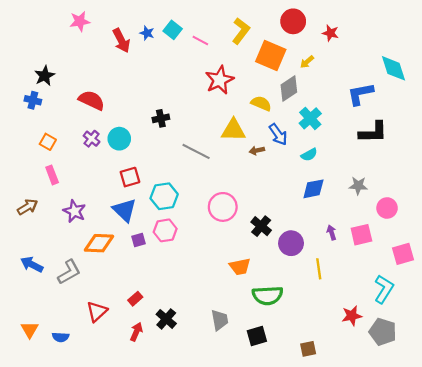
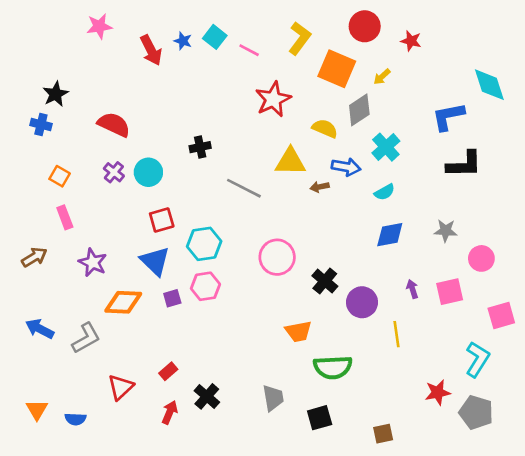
blue arrow: (278, 134) -> (346, 167), turned -45

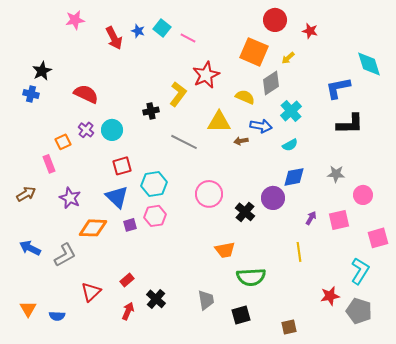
yellow L-shape: (300, 38) -> (178, 94), moved
orange square: (60, 176) -> (63, 142), moved, turned 35
purple arrow: (412, 289) -> (311, 218), turned 48
purple circle: (362, 302) -> (273, 198), moved

